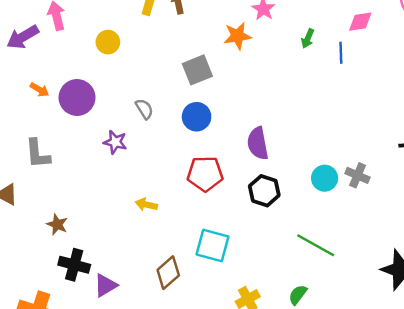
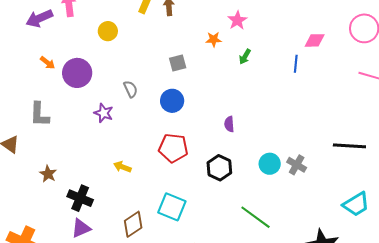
orange star: (237, 36) -> (214, 39), size x0.7
green arrow: (308, 38) -> (245, 57), moved
gray square: (197, 70) -> (178, 63), size x0.7
purple semicircle: (258, 143) -> (229, 124), moved, size x0.6
black cross: (74, 265) -> (80, 198), moved

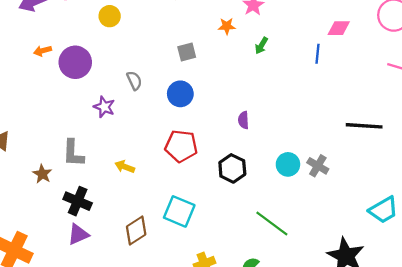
orange arrow: (48, 63) -> (43, 51), turned 126
gray L-shape: (39, 114) -> (73, 153), moved
black line: (349, 146) -> (364, 126), moved

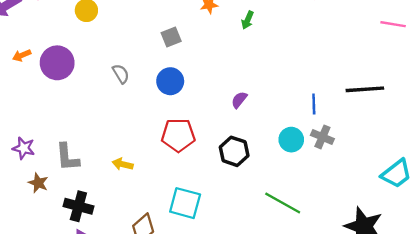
blue line: (318, 54) -> (314, 104), moved
purple star: (104, 107) -> (24, 148), moved
purple semicircle: (243, 120) -> (239, 100), turned 49

